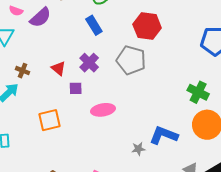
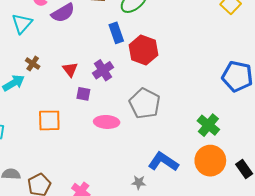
red hexagon: (147, 26) -> (143, 50), moved
gray pentagon: (131, 60) -> (145, 103), moved
gray star: (138, 149) -> (139, 182), moved

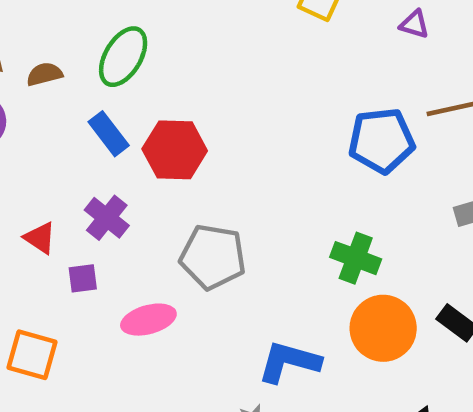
orange square: (49, 120) -> (32, 355), turned 35

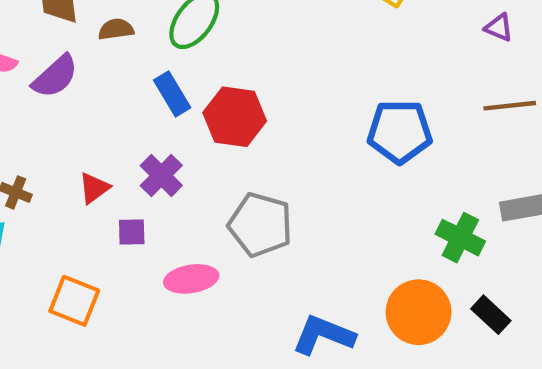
purple triangle: (414, 24) -> (499, 28), moved
blue pentagon: (381, 141) -> (400, 132), moved
red triangle: (40, 238) -> (94, 188), turned 44
green cross: (356, 258) -> (460, 238), moved

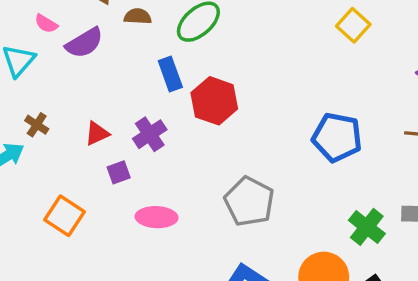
gray pentagon: (260, 225) -> (249, 201), moved
purple square: (132, 232) -> (119, 172), turned -30

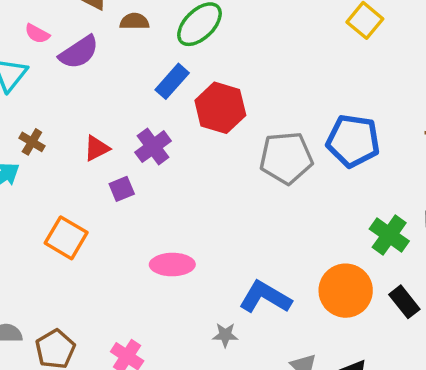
blue rectangle: (170, 74) -> (172, 81), turned 64
gray pentagon: (249, 201) -> (286, 158), moved, turned -30
pink ellipse: (157, 217) -> (172, 265), moved

